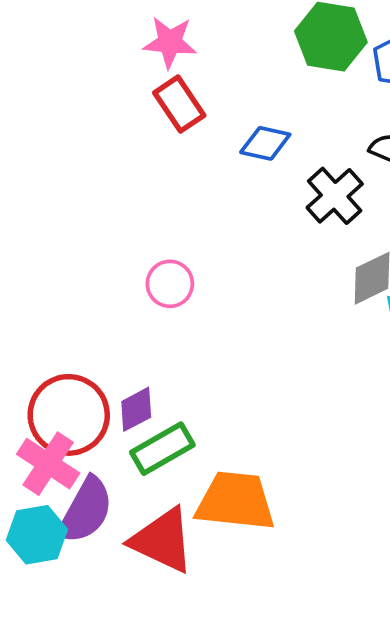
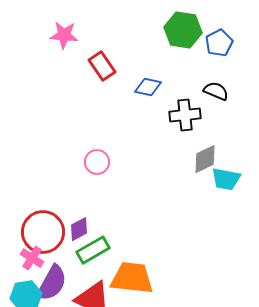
pink star: (170, 42) -> (64, 35), moved
black cross: (335, 196) -> (185, 115), turned 36
pink cross: (48, 464) -> (32, 258), size x0.7

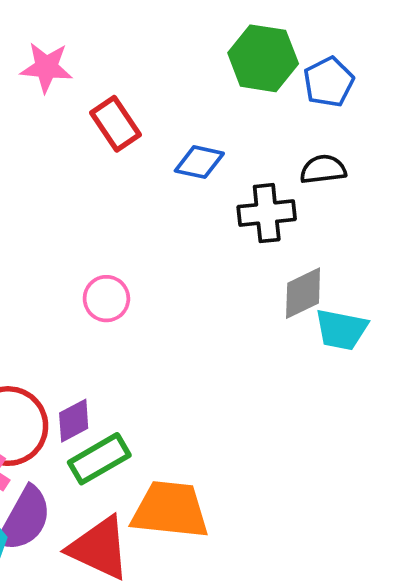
black semicircle: (216, 91) -> (323, 169), turned -30

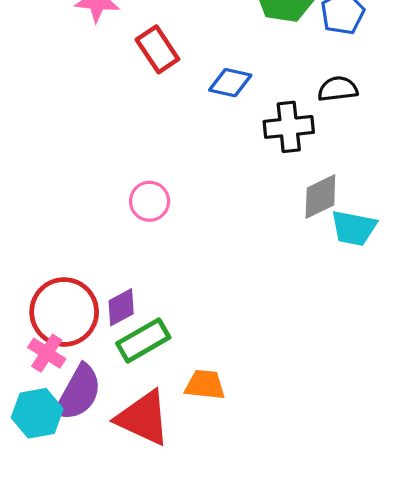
orange trapezoid: (170, 510) -> (205, 385), size x0.6

